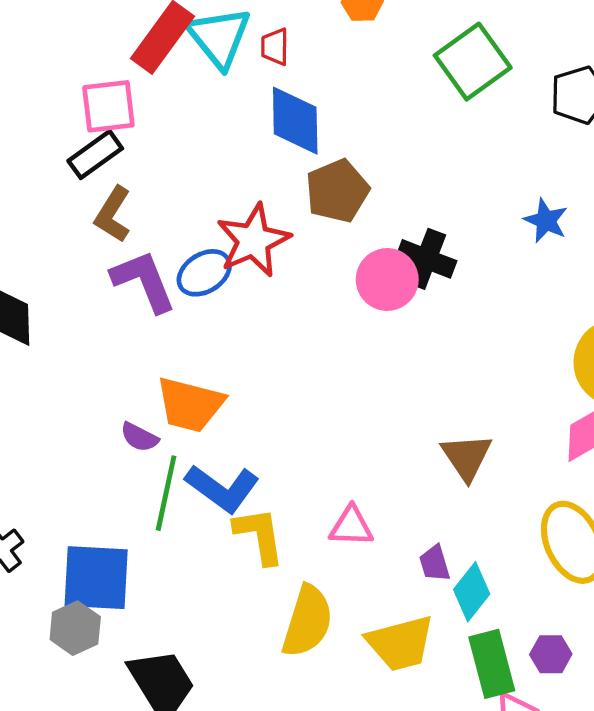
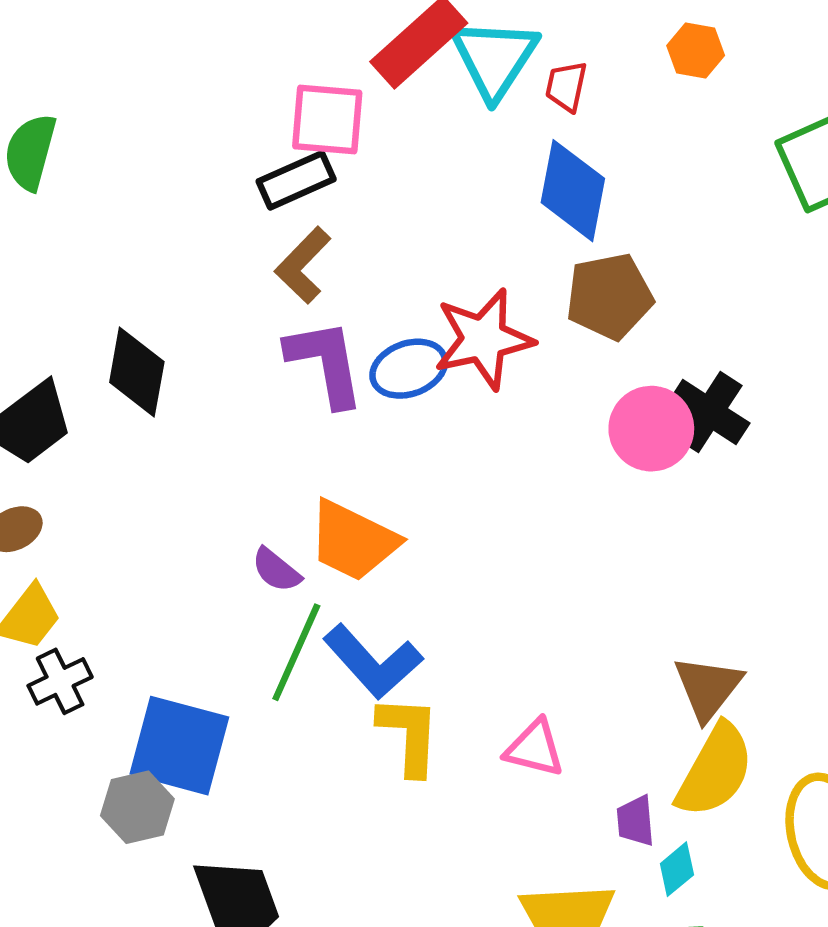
cyan diamond: (472, 592) -> (677, 869), size x0.7
yellow semicircle: (307, 621) -> (715, 770), moved

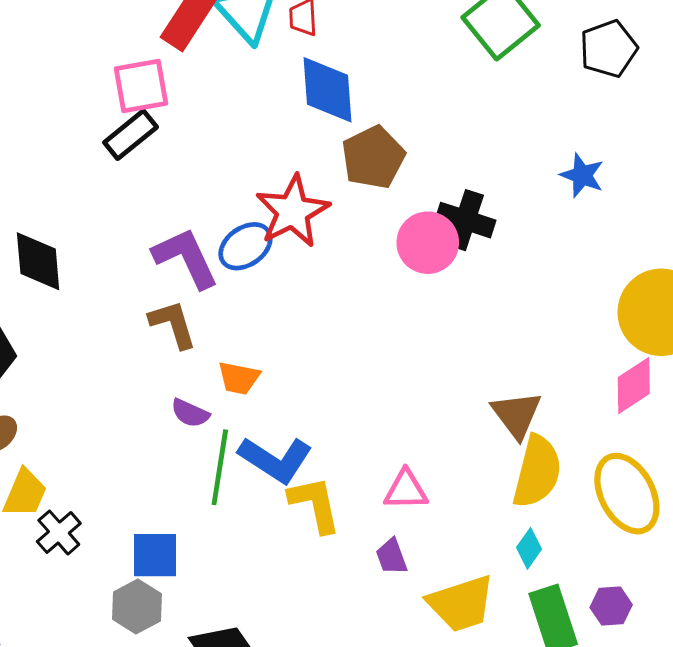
brown L-shape: (303, 265) -> (173, 324), moved, turned 134
black diamond: (137, 372) -> (38, 261), moved
orange trapezoid: (353, 541) -> (239, 378), size x0.6
blue square: (179, 746) -> (155, 555), size x0.7
purple trapezoid: (635, 821) -> (392, 557), moved

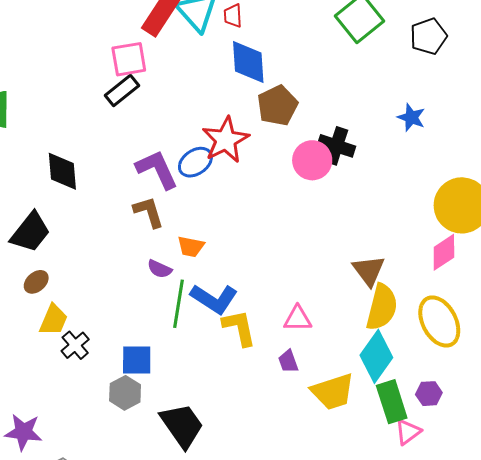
cyan diamond: (529, 548) -> (376, 356), size x2.0

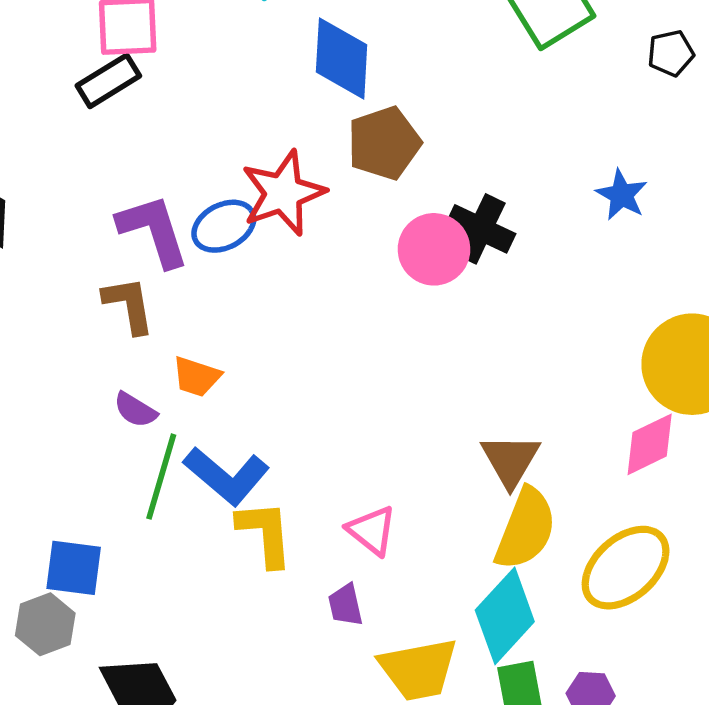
black pentagon: (428, 36) -> (671, 53), size x0.7
pink triangle: (298, 319) -> (372, 530), turned 32
yellow ellipse: (439, 322) -> (626, 568), turned 69

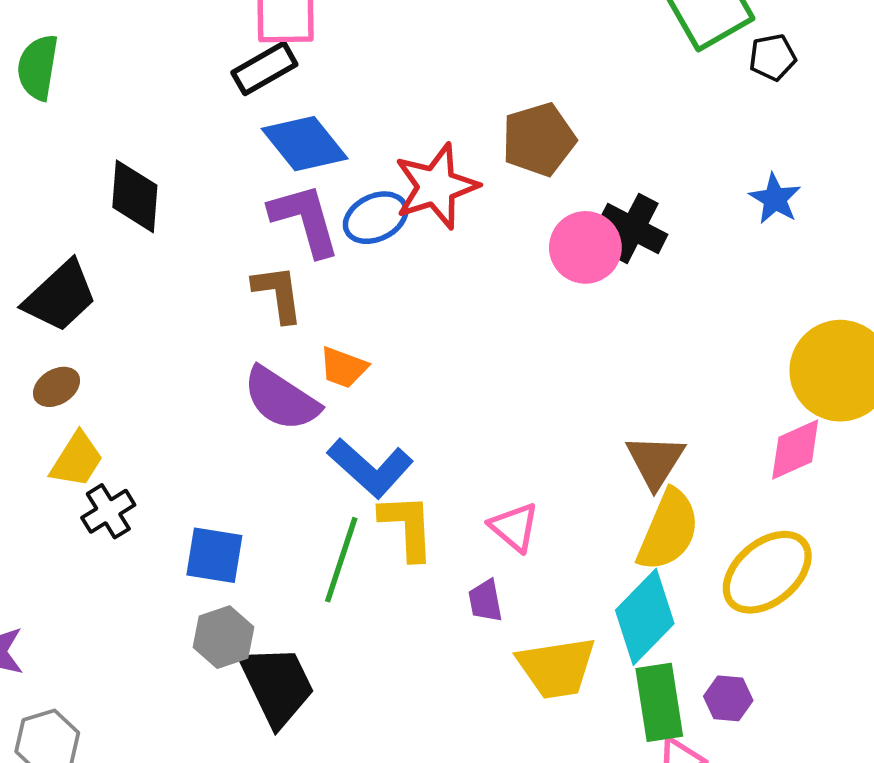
black pentagon: (671, 53) -> (773, 57), moved
blue diamond: (342, 58) -> (305, 144), moved, turned -44
purple semicircle: (135, 410) -> (281, 399), size x1.8
green line: (161, 477) -> (341, 560), moved
gray hexagon: (45, 624) -> (224, 637), moved

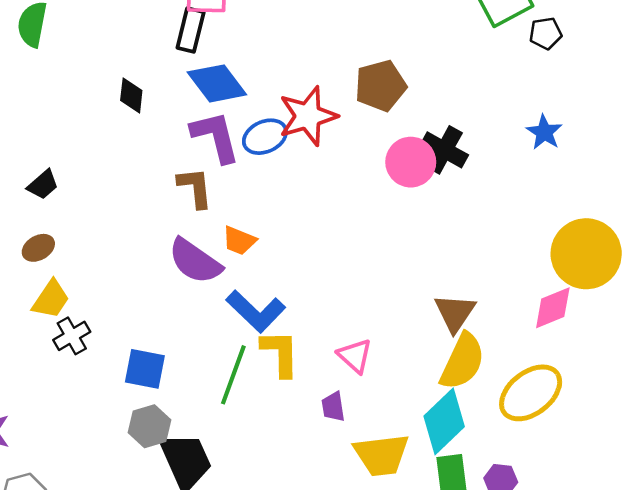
black rectangle: (264, 68) -> (191, 30), turned -48
black diamond: (135, 196) -> (131, 95), moved, size x0.7
black trapezoid: (60, 296) -> (43, 185), size x0.6

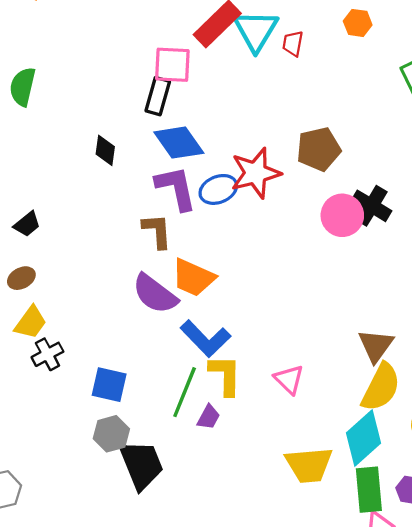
orange trapezoid: (239, 241) -> (193, 278), size x1.5
purple trapezoid: (333, 407) -> (209, 417), moved, turned -144

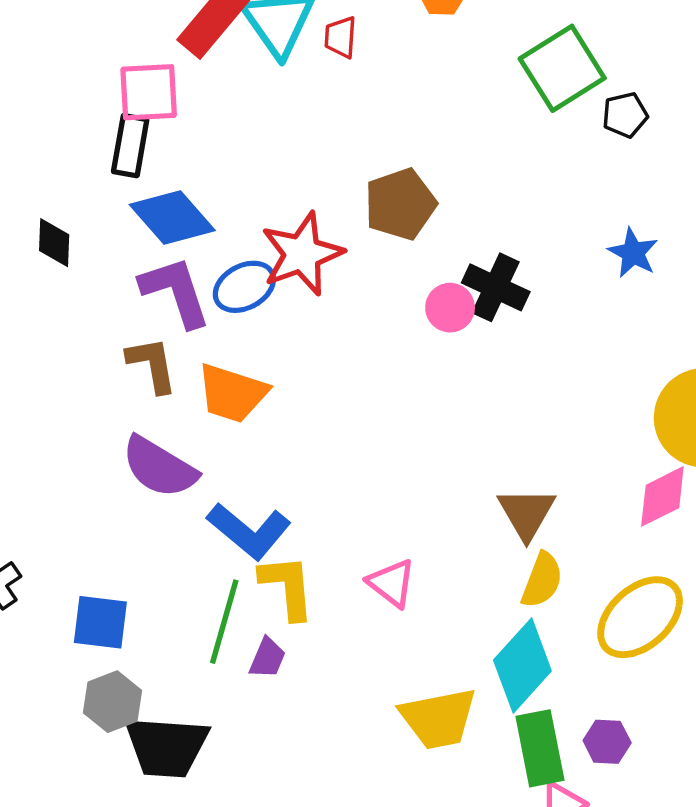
pink circle: (342, 215) -> (450, 308), size x0.7
orange trapezoid: (193, 278) -> (232, 393), moved
yellow semicircle: (381, 387) -> (542, 580), size x0.7
black trapezoid: (141, 465) -> (166, 747), turned 122

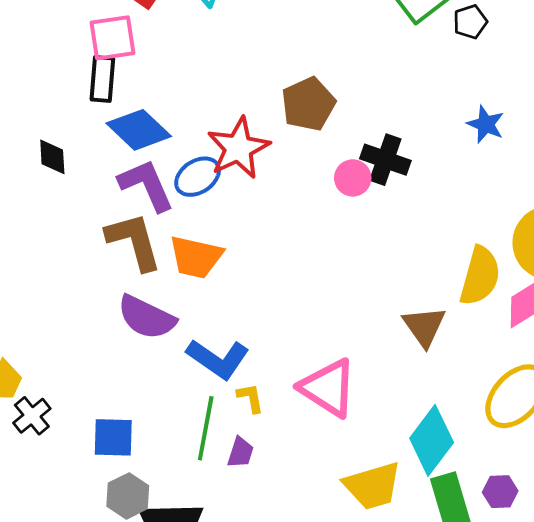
brown L-shape: (152, 365) -> (134, 241), size x1.4
yellow semicircle: (542, 580) -> (480, 276), moved, size x1.4
pink triangle: (392, 583) -> (328, 388), size x1.6
yellow L-shape: (287, 587) -> (250, 398), size x0.6

